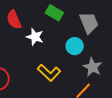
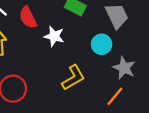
yellow L-shape: (49, 73) -> (73, 78), turned -70

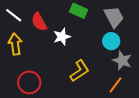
white star: (54, 36) -> (62, 37), turned -30
cyan circle: (102, 44) -> (111, 41), moved

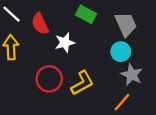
red circle: (29, 82) -> (49, 79), moved

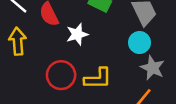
yellow L-shape: (82, 83) -> (98, 79), turned 30

